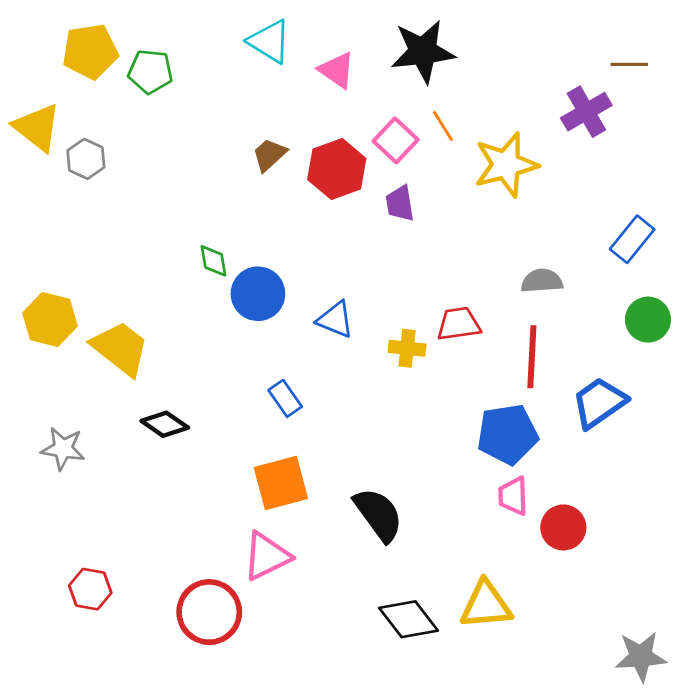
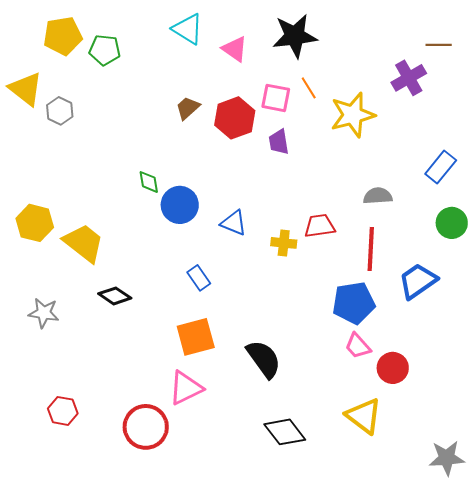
pink square: (396, 140) -> (276, 98), turned -32
pink trapezoid: (513, 496) -> (358, 346), turned -40
yellow triangle: (486, 605) -> (364, 416), moved, turned 42

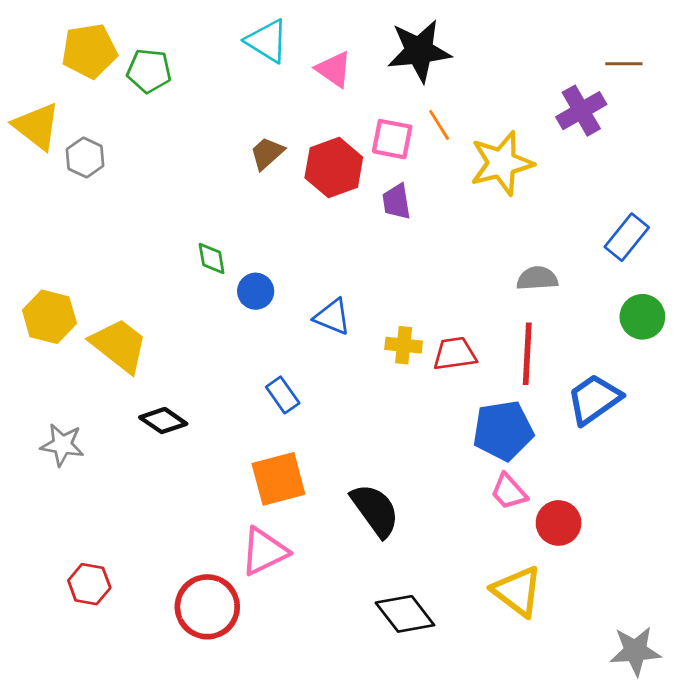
blue circle: (180, 205) -> (256, 291), size x0.7
red trapezoid: (320, 226) -> (455, 354), moved

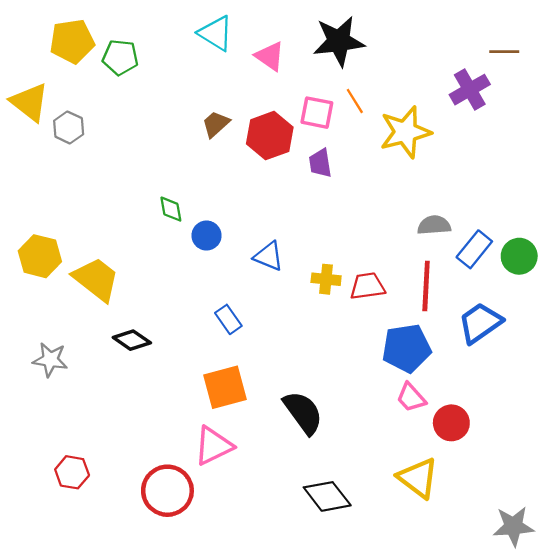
blue rectangle: (627, 237) -> (474, 249), moved

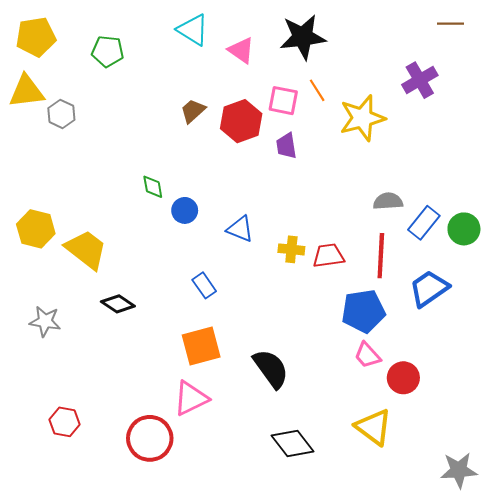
yellow pentagon: (72, 41) -> (36, 37), moved
brown line: (504, 52) -> (451, 24), moved
yellow triangle: (30, 102) -> (27, 91), turned -45

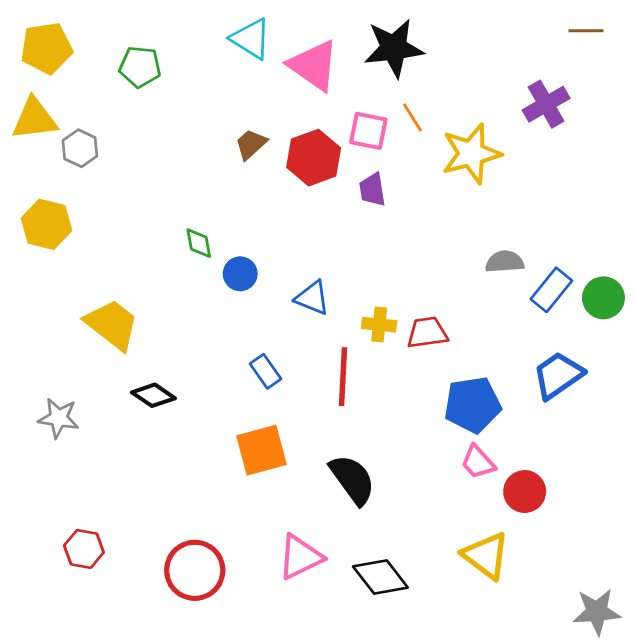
pink triangle: (241, 50) -> (314, 65), size x1.5
yellow hexagon: (36, 229) -> (47, 224), moved
red line: (381, 256) -> (343, 377), moved
pink triangle: (191, 398) -> (300, 557), moved

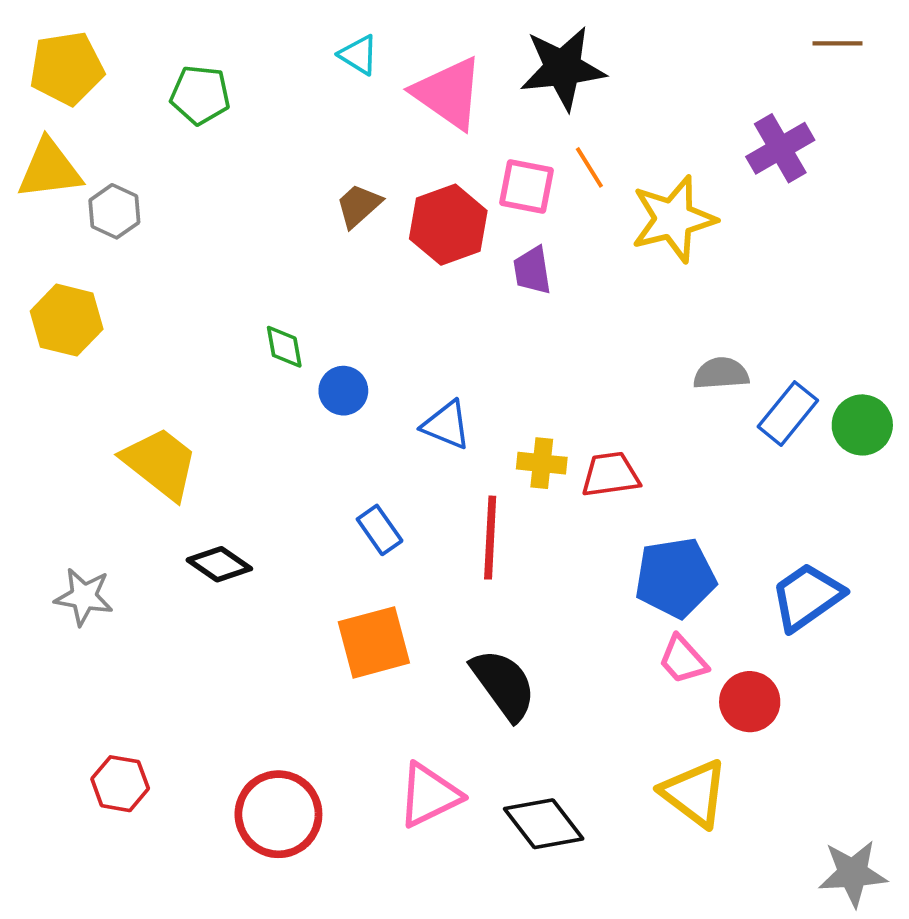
cyan triangle: (251, 39) -> (359, 55), size x0.7
blue trapezoid: (558, 375) -> (807, 597), moved

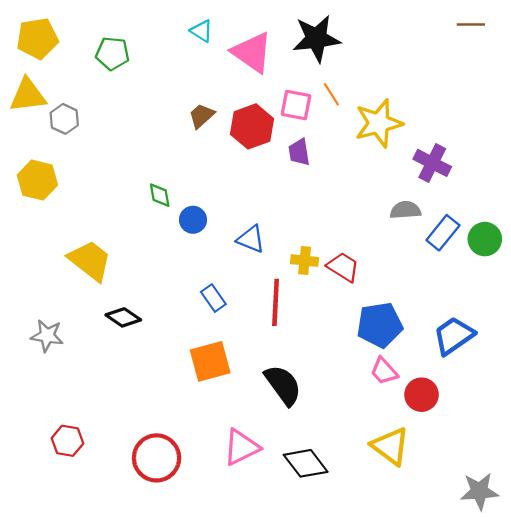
purple cross: (780, 148) -> (432, 163), moved, turned -33
red trapezoid: (610, 475) -> (343, 267), turned 40

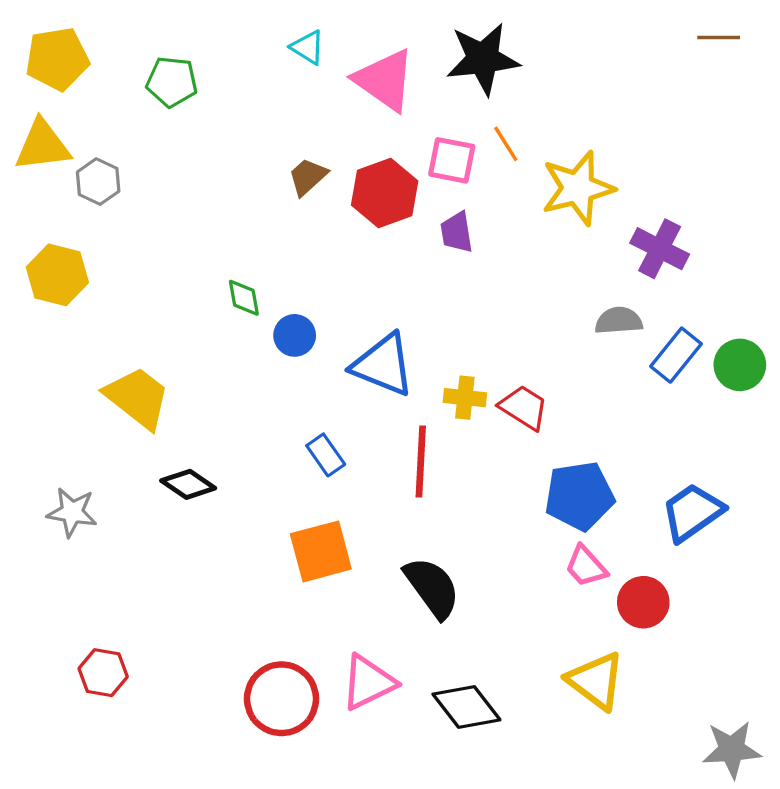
blue triangle: (251, 239) -> (383, 365), size x1.5
red circle: (157, 458) -> (282, 699), moved

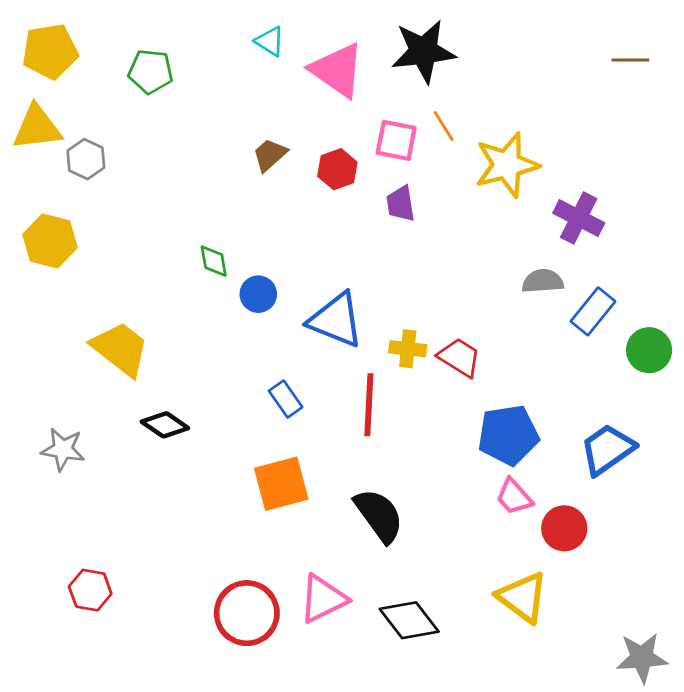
brown line: (719, 38) -> (630, 60), moved
red hexagon: (385, 193) -> (337, 169), size x0.7
green circle: (740, 365) -> (649, 350), moved

